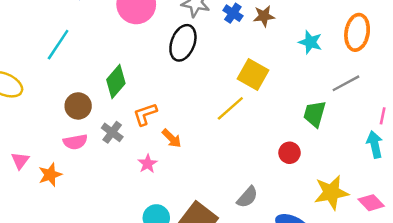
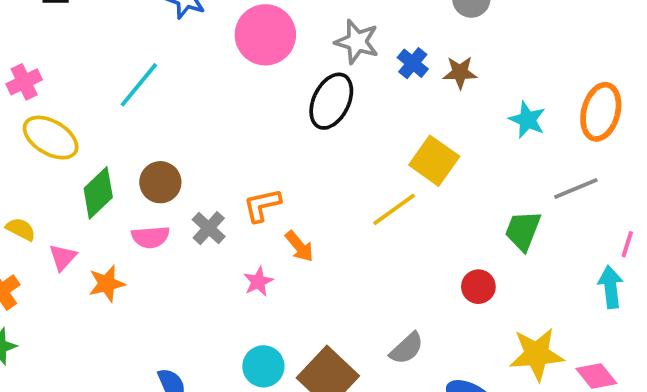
green diamond: (116, 82) -> (98, 193), moved

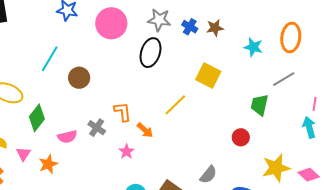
brown circle: (160, 182) -> (79, 78), moved
orange L-shape: (262, 205) -> (123, 112), turned 105
yellow line: (394, 209) -> (175, 105), moved

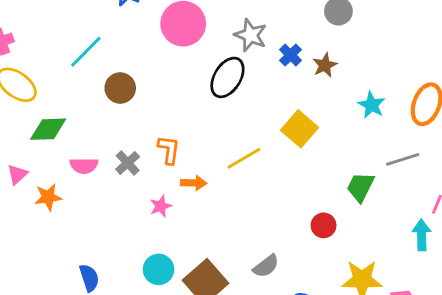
brown star: (215, 28) -> (325, 65), turned -30
green diamond: (37, 118) -> (48, 129), turned 36
orange arrow: (145, 130) -> (194, 183), turned -54

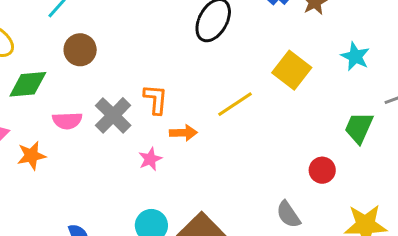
brown circle: (120, 88) -> (80, 50), moved
cyan star: (372, 105) -> (355, 56), moved
gray cross: (128, 163) -> (113, 115), size x1.4
gray semicircle: (266, 266) -> (288, 214), moved, turned 96

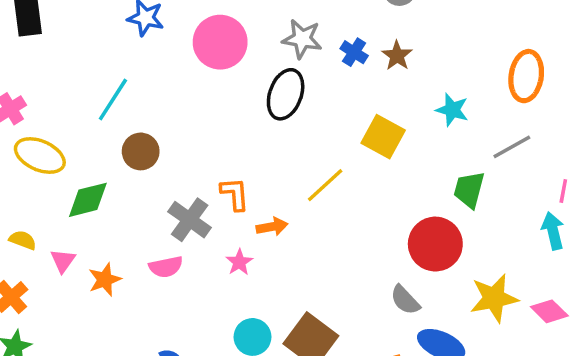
pink semicircle: (67, 121) -> (166, 267), moved
red circle: (322, 170) -> (435, 244), size x1.8

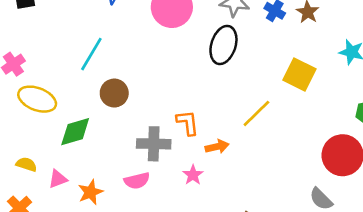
gray cross: (190, 220) -> (154, 144), turned -32
pink triangle: (63, 261) -> (58, 179), turned 36

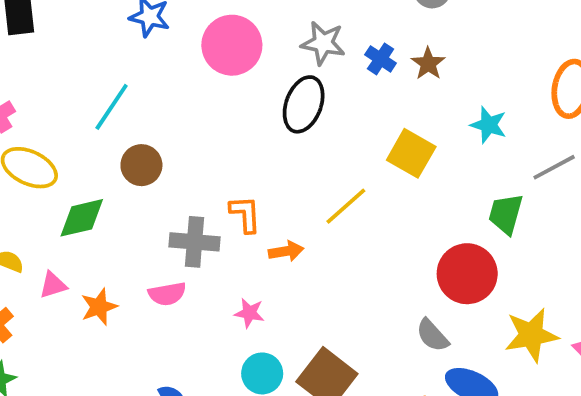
pink star: (193, 175) -> (249, 313), moved, turned -30

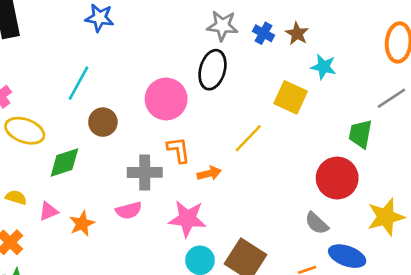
pink circle: (232, 45) -> (166, 99), moved
cyan star: (488, 125) -> (324, 67), moved
pink star: (249, 313) -> (187, 219), size x1.8

